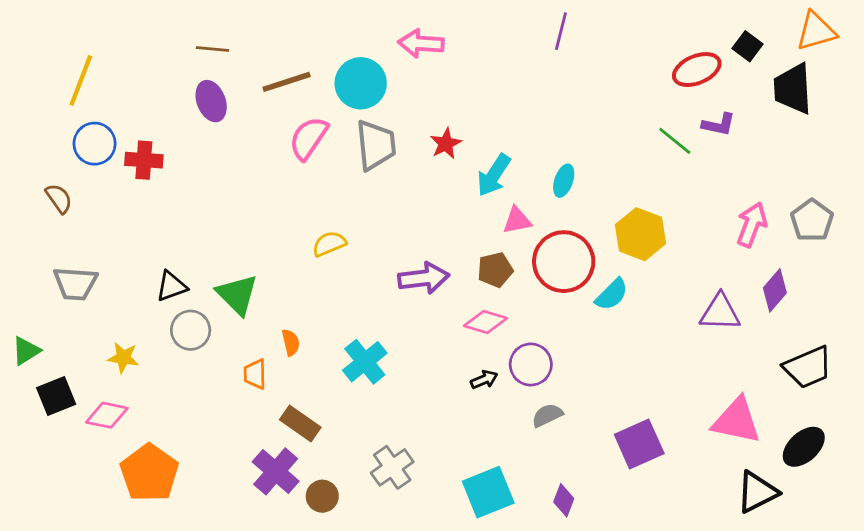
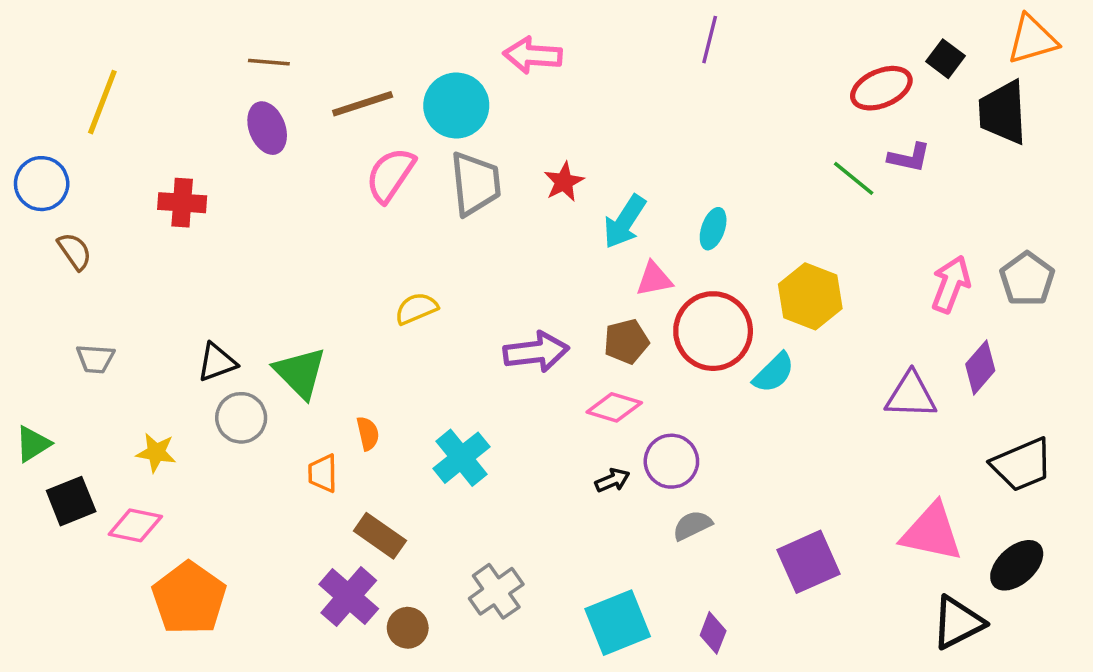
blue circle: (95, 144) -> (42, 184), moved
gray trapezoid: (75, 284) -> (95, 359), size x0.7

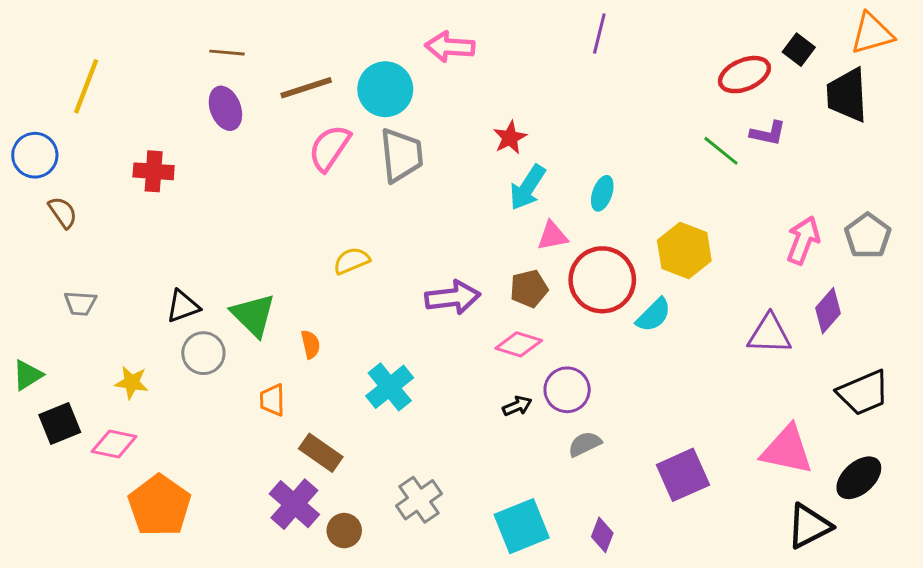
red star: (564, 182) -> (510, 138), moved
orange semicircle: (368, 433) -> (310, 344), moved

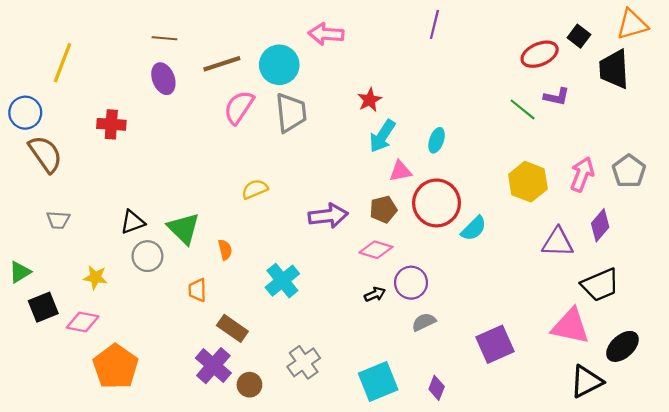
brown semicircle: (63, 212) -> (45, 154), size x1.6
yellow hexagon: (684, 250) -> (528, 182), moved
black trapezoid: (863, 393) -> (600, 285), moved

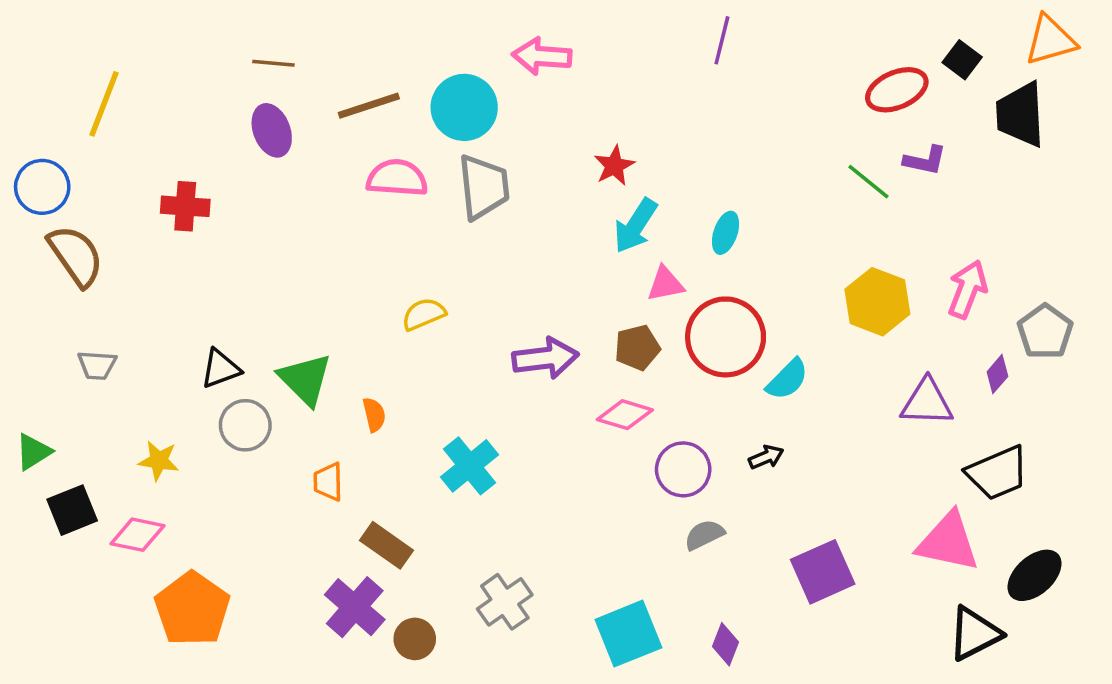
pink semicircle: (239, 107) -> (397, 178), turned 60
gray pentagon: (629, 171) -> (1045, 332), moved
purple diamond: (600, 225) -> (997, 374), size x0.7
black arrow: (375, 294) -> (766, 457), moved

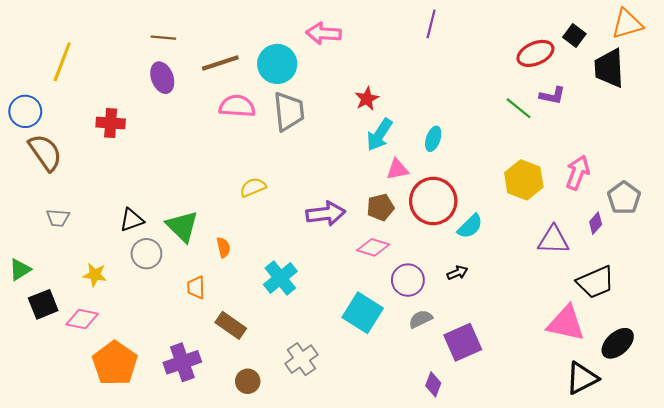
purple square: (823, 572) -> (463, 342), moved
purple cross: (355, 607) -> (182, 362), moved, turned 30
cyan square: (628, 634) -> (363, 313), moved, turned -36

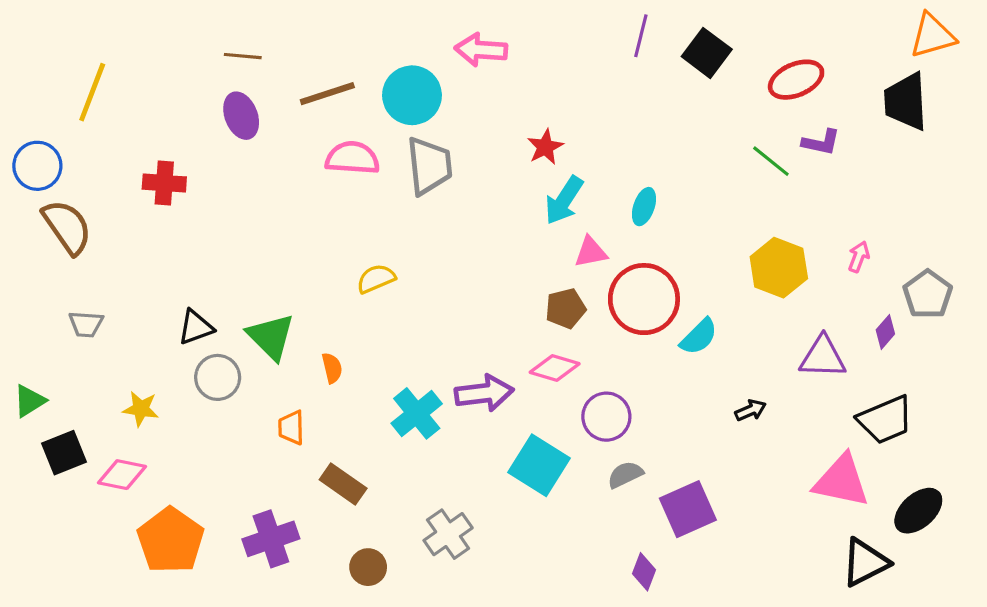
black square: (574, 36) -> (707, 53), moved, size x1.4
pink arrow: (578, 173) -> (859, 257), size x0.6
purple arrow: (326, 214) -> (484, 393), moved
black arrow: (457, 273) -> (751, 410), moved

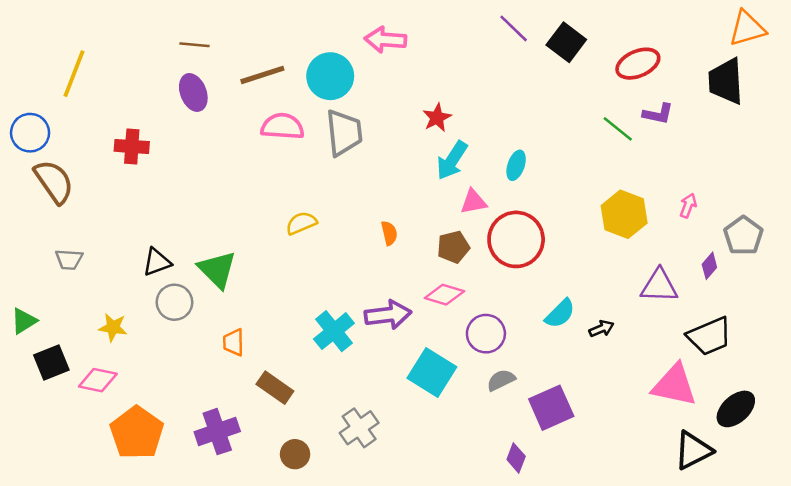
purple line: (641, 36) -> (514, 28), turned -60
cyan semicircle: (699, 337) -> (560, 314), moved
orange semicircle: (332, 368) -> (389, 233), moved

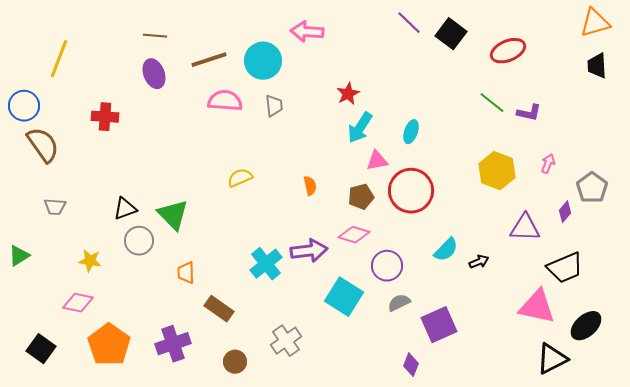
black trapezoid: (726, 81) -> (597, 66), moved, size x0.7
purple L-shape: (658, 114) -> (529, 113), moved
gray trapezoid: (344, 133) -> (274, 106), size x0.6
black square: (51, 362) -> (41, 349), moved, turned -32

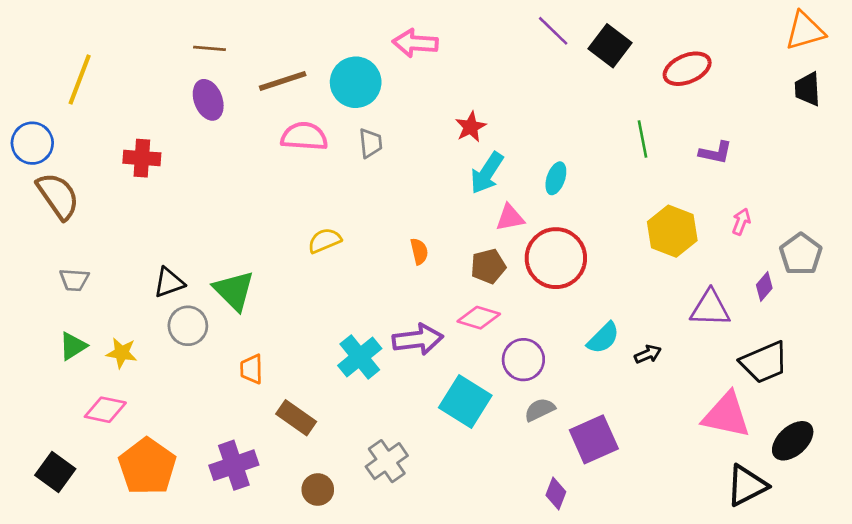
green line: (492, 103) -> (642, 139), moved, turned 40
green triangle: (19, 256) -> (73, 346), moved

